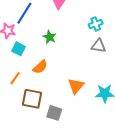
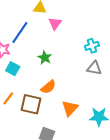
orange semicircle: (40, 67) -> (48, 87), moved
brown square: (32, 99) -> (31, 104), moved

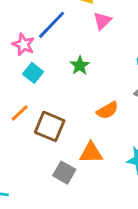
orange semicircle: (48, 87) -> (107, 110), moved
orange triangle: (70, 108) -> (91, 153), moved, turned 36

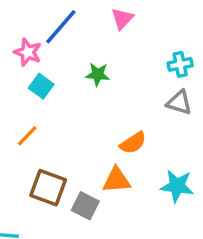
green star: (80, 65) -> (98, 74), turned -30
orange semicircle: (107, 110) -> (133, 143), moved
brown square: (50, 126) -> (48, 188), moved

